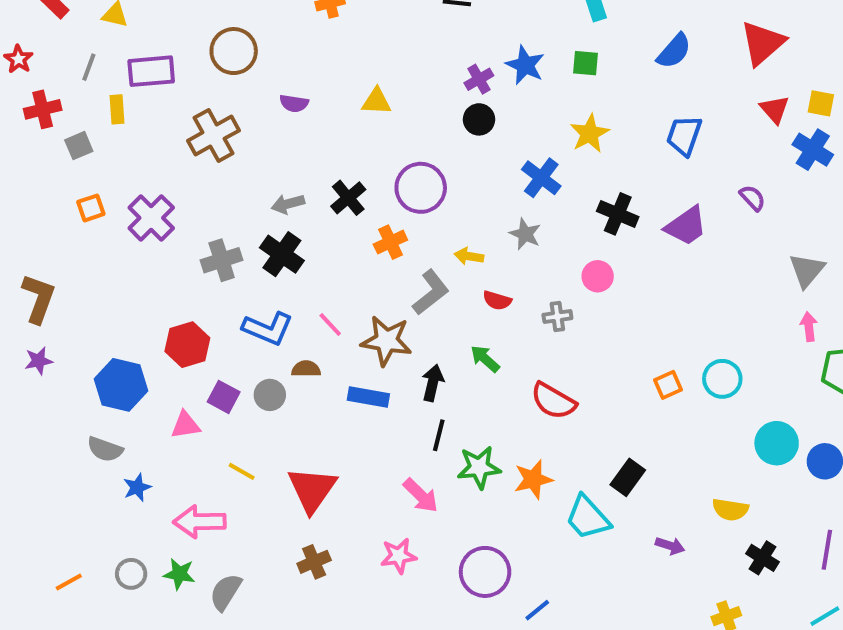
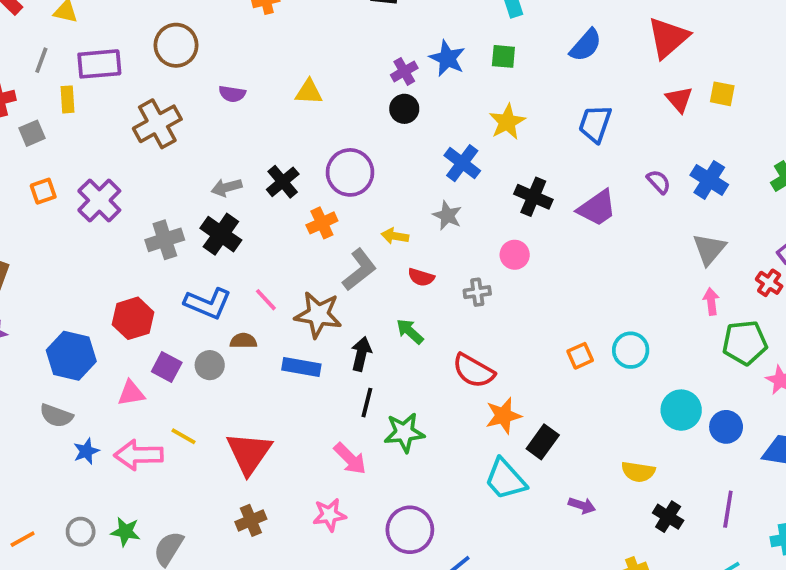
blue cross: (813, 150) -> (709, 180), moved
orange star: (533, 479) -> (503, 416), moved
pink arrow: (199, 522) -> (139, 455), moved

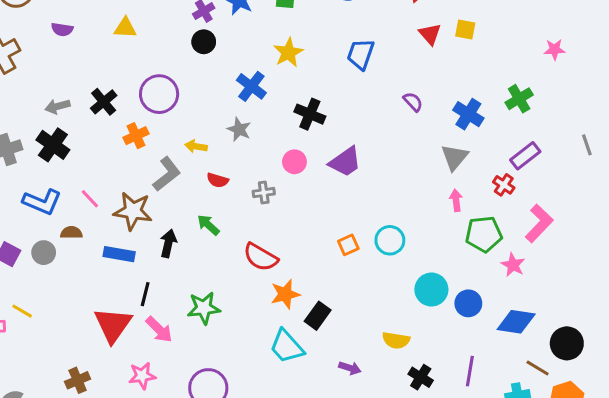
blue cross: (709, 180) -> (468, 114), moved
purple trapezoid: (597, 208) -> (345, 162), moved
black line: (367, 403) -> (145, 294), moved
red triangle: (249, 453) -> (113, 325), moved

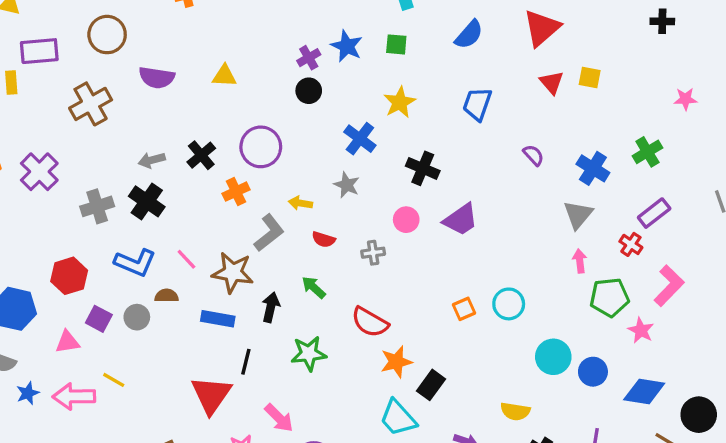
purple semicircle: (62, 29) -> (157, 78), size x1.5
green star: (204, 308) -> (309, 353), moved
pink arrow: (159, 330) -> (279, 418), moved

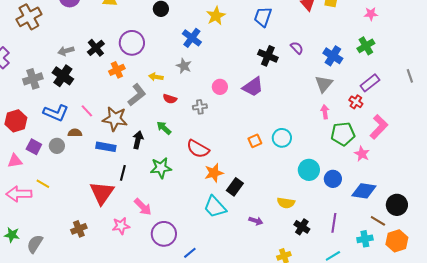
pink star: (685, 99) -> (371, 14), moved
black cross: (423, 168) -> (268, 56), moved

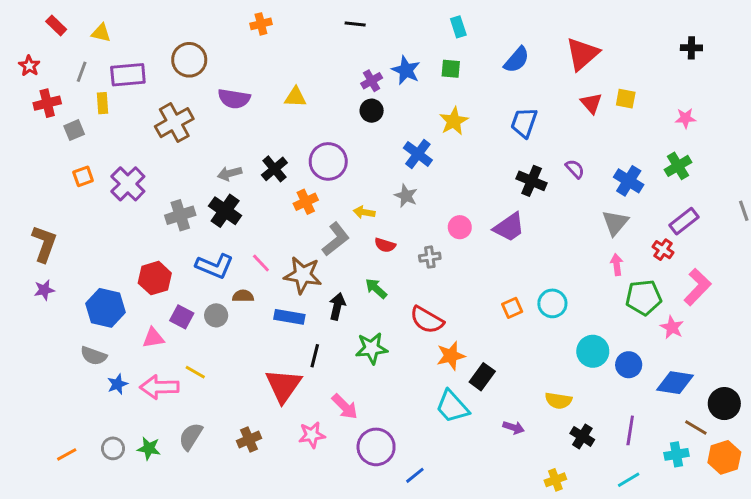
gray semicircle: (35, 244) -> (191, 436), moved

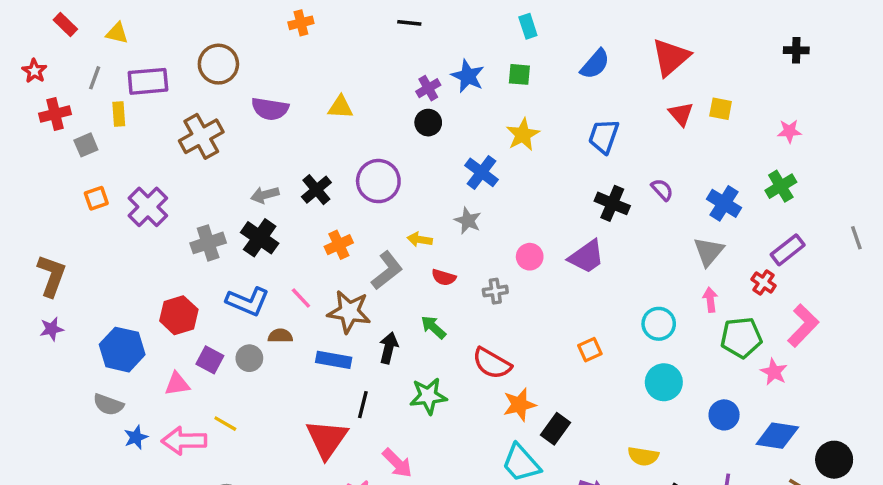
orange cross: (306, 202) -> (339, 245), moved
cyan circle: (552, 303) -> (659, 324), moved
cyan circle: (593, 351) -> (664, 382), moved

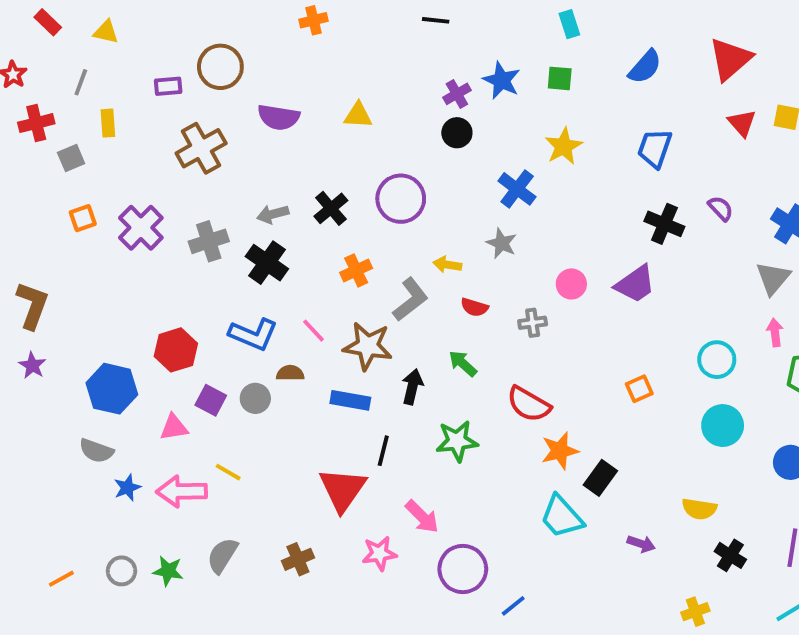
purple rectangle: (148, 81) -> (168, 86), moved, size x0.6
gray cross: (208, 243) -> (209, 241), moved
purple star: (52, 329) -> (32, 365), turned -30

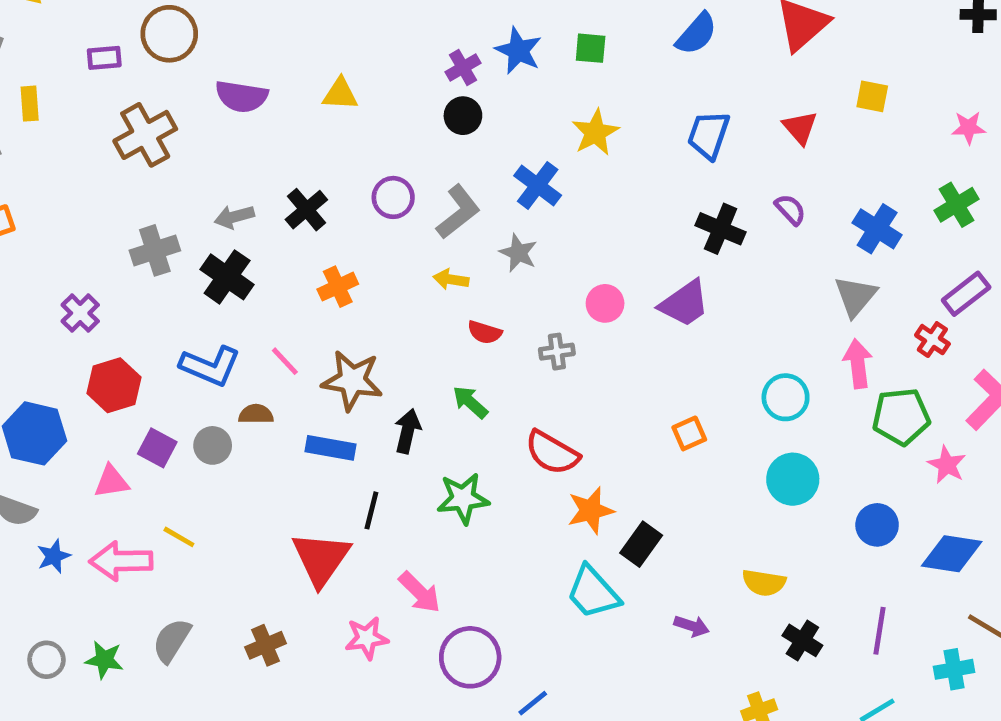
red triangle: (742, 123) -> (800, 128), moved
purple circle: (401, 199) -> (393, 197), size x0.7
purple cross: (141, 228) -> (80, 313), moved, size x0.7
gray L-shape: (410, 299) -> (458, 212), moved
pink arrow: (775, 332) -> (858, 364), size x1.4

